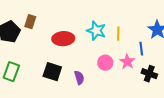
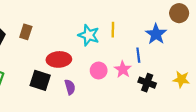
brown rectangle: (30, 22) -> (26, 32), moved
yellow line: (118, 34) -> (113, 30), moved
red ellipse: (63, 39) -> (59, 59), moved

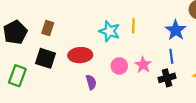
blue line: (138, 55) -> (171, 56), moved
black square: (40, 80) -> (46, 58), moved
black cross: (147, 83) -> (167, 78), turned -35

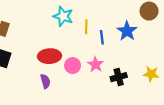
cyan star: (110, 31) -> (63, 16), moved
red ellipse: (80, 55) -> (50, 56), moved
blue line: (171, 56) -> (102, 37), moved

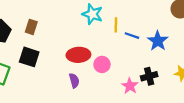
blue star: (127, 31) -> (158, 41), moved
blue line: (102, 37) -> (132, 36), turned -64
pink star: (96, 64) -> (130, 86), moved

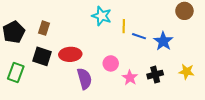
red ellipse: (78, 55) -> (70, 54), moved
purple semicircle: (74, 81) -> (84, 79), size x1.5
pink star: (130, 86) -> (130, 78), moved

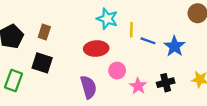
red ellipse: (70, 54) -> (96, 49), moved

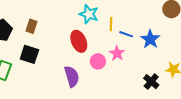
red ellipse: (96, 49) -> (79, 41), turned 70
black cross: (166, 83) -> (151, 82), moved, turned -35
pink star: (138, 86) -> (117, 53), moved

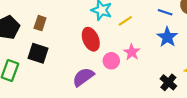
yellow line: (111, 24) -> (125, 21), turned 56
blue line: (126, 34) -> (165, 12), moved
purple semicircle: (72, 77) -> (83, 77), turned -110

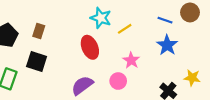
pink circle: (111, 61) -> (118, 81), moved

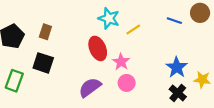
blue star: (167, 45) -> (177, 67), moved
pink star: (131, 60) -> (121, 62), moved

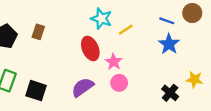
black square: (43, 63) -> (36, 91), moved
blue star: (177, 67) -> (169, 44), moved

